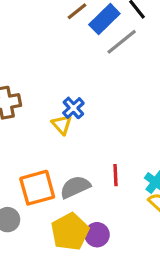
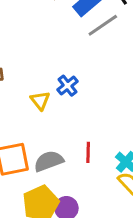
blue cross: (73, 108) -> (67, 86), moved

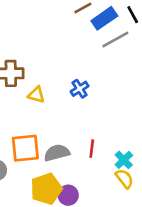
yellow triangle: (40, 100) -> (36, 95), moved, turned -42

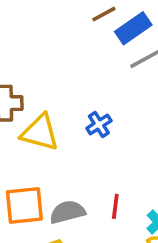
yellow triangle: (36, 95) -> (40, 133), size x1.6

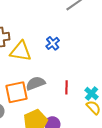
gray semicircle: (67, 212) -> (36, 83), moved

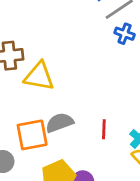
blue cross: (53, 43) -> (125, 34), moved, turned -32

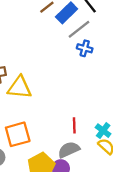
gray semicircle: (60, 123) -> (69, 150), moved

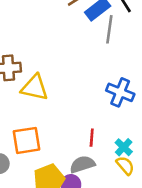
gray line: (79, 29) -> (109, 29), turned -50
blue cross: (85, 48) -> (120, 92), moved, size x1.5

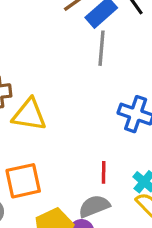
gray line: (109, 29) -> (101, 48), moved

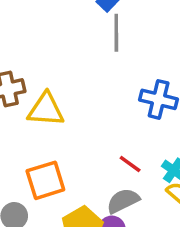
red line: (104, 172) -> (130, 164), turned -50

